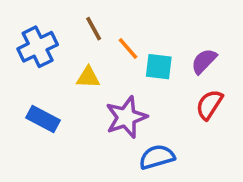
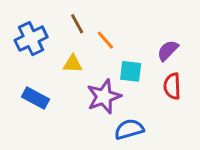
cyan square: (159, 67) -> (131, 71), moved
red semicircle: (209, 105) -> (172, 86), turned -35

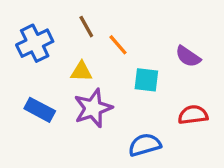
purple semicircle: (168, 50) -> (188, 57), turned -100
red semicircle: (172, 86) -> (193, 115), moved, turned 85
purple star: (104, 97) -> (93, 108), moved

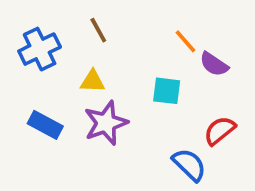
orange line: (118, 45) -> (186, 41), moved
red semicircle: (193, 115) -> (220, 131), turned -32
blue semicircle: (145, 145) -> (189, 165), moved, turned 60

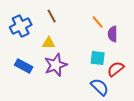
purple semicircle: (214, 64) -> (113, 34), turned 56
cyan square: (167, 91) -> (98, 58), moved

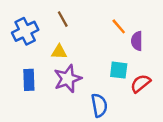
blue rectangle: (24, 66) -> (29, 80), turned 60
blue semicircle: (100, 87) -> (99, 105), moved, turned 36

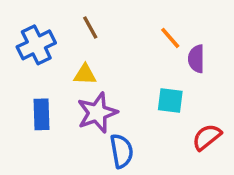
red semicircle: (141, 83) -> (207, 137), moved
blue semicircle: (99, 105) -> (122, 151), moved

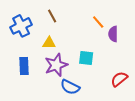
cyan square: (170, 101) -> (86, 58), moved
blue semicircle: (122, 151) -> (70, 87), turned 126

